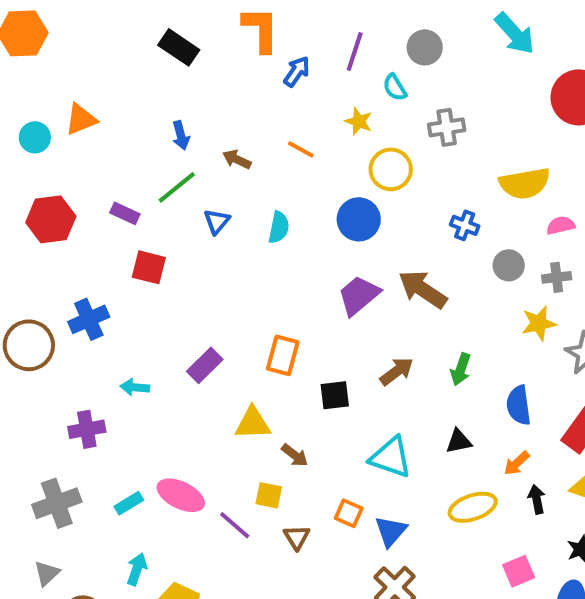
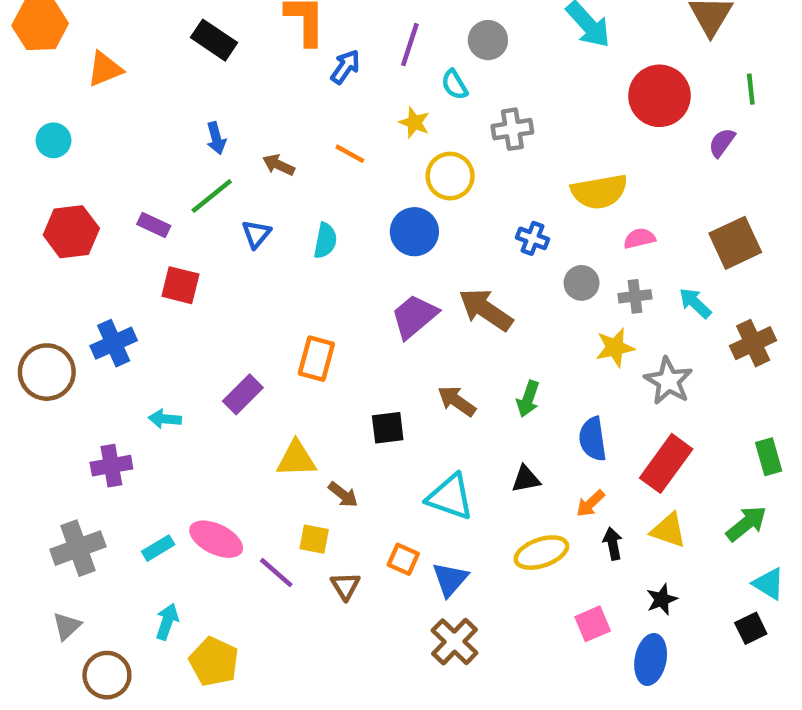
orange triangle: (81, 119) -> (105, 69), moved
orange rectangle: (283, 355) -> (316, 359), moved
brown arrow: (397, 371) -> (457, 401), turned -108

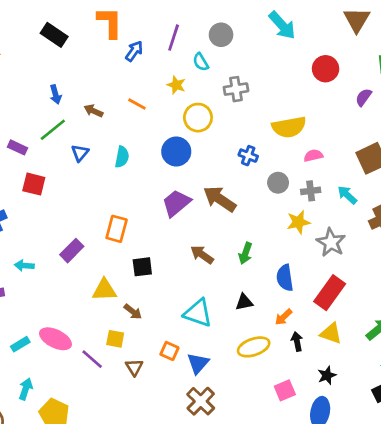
red circle: (659, 96) -> (326, 69), size x0.7
black square: (388, 428) -> (142, 267), moved

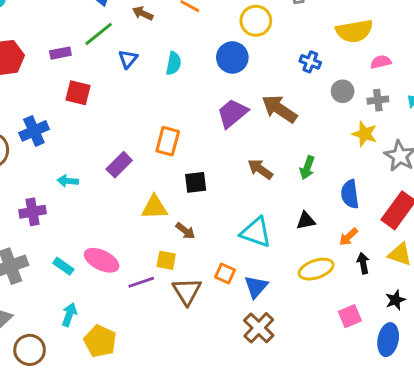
purple rectangle: (17, 147) -> (60, 53), turned -36
yellow star: (298, 222) -> (365, 134), turned 30
cyan rectangle: (20, 344) -> (63, 266), turned 66
purple line: (92, 359) -> (141, 282), turned -60
brown triangle: (134, 367) -> (187, 291), size x1.5

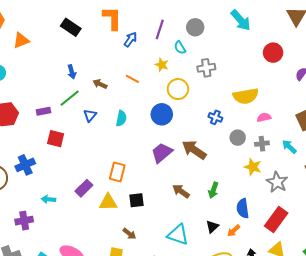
yellow triangle: (154, 207) -> (108, 202), moved
black triangle: (306, 221) -> (212, 227), turned -32
orange arrow: (348, 237) -> (234, 231), moved

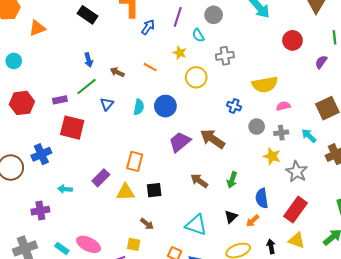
blue circle: (162, 114) -> (165, 106), moved
red square: (56, 139) -> (72, 128), size x1.4

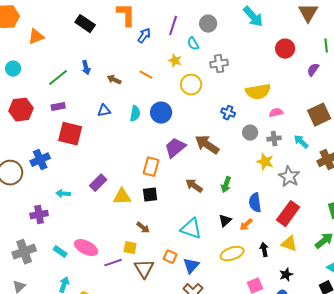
green line: (86, 87) -> (58, 78), moved
blue triangle: (107, 104) -> (104, 111), turned 40
orange rectangle: (135, 161) -> (151, 167), moved

